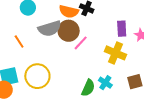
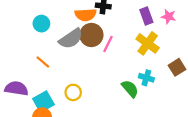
yellow cross: (115, 53) -> (148, 43), turned 30
yellow circle: (37, 76) -> (73, 92), size x0.6
green semicircle: (88, 88) -> (130, 89), turned -48

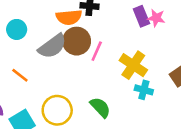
pink star: (169, 17) -> (156, 18), moved
yellow cross: (148, 43) -> (133, 65), moved
green semicircle: (130, 89) -> (100, 107), moved
yellow circle: (73, 92) -> (57, 110), size x1.5

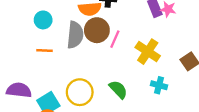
gray semicircle: (52, 46) -> (75, 35), turned -48
orange line: (20, 75) -> (45, 51), moved, turned -35
cyan cross: (144, 90) -> (159, 85), moved

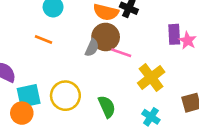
gray semicircle: (75, 35) -> (92, 48), moved, size x0.6
pink line: (115, 39) -> (121, 53), turned 66

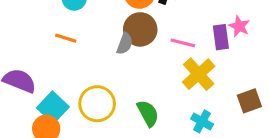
purple rectangle: (174, 34) -> (221, 37), moved
pink line: (121, 53) -> (183, 43), moved
cyan square: (29, 96) -> (53, 107), turned -30

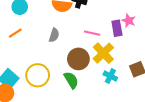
brown circle: (140, 29) -> (78, 59), moved
orange line: (66, 38) -> (15, 33), turned -48
cyan cross: (202, 121) -> (110, 76), moved

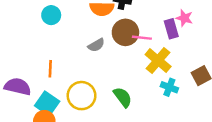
orange line: (15, 33) -> (50, 69), moved, turned -48
gray semicircle: (54, 35) -> (96, 45), turned 48
brown circle: (78, 59) -> (125, 32), moved

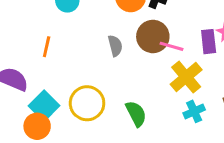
gray semicircle: (96, 45) -> (115, 46), turned -84
orange line: (50, 69) -> (47, 47), moved
cyan cross: (169, 87) -> (194, 111), turned 35

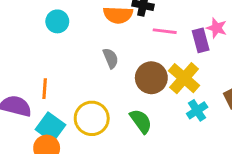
brown circle: (153, 36) -> (151, 78), moved
pink line: (171, 46) -> (165, 31), moved
orange line: (47, 47) -> (45, 89), moved

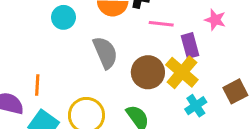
cyan circle: (57, 21) -> (63, 17), moved
purple rectangle: (201, 40) -> (190, 46), moved
gray semicircle: (111, 58) -> (105, 53), size x1.5

